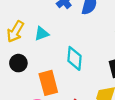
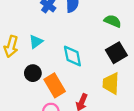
black circle: (18, 63) -> (33, 73), moved

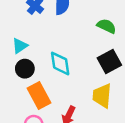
black circle: (33, 73) -> (25, 69), moved

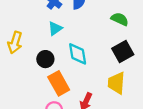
cyan triangle: (20, 46) -> (55, 28), moved

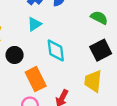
black circle: (45, 59) -> (15, 55), moved

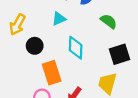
green semicircle: (99, 18) -> (109, 21), moved

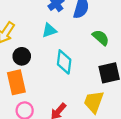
orange rectangle: (52, 73) -> (16, 82), moved

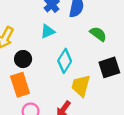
cyan diamond: (64, 62) -> (65, 61), turned 30
yellow trapezoid: (94, 102) -> (81, 86), moved

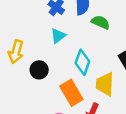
green semicircle: (98, 34) -> (101, 22), moved
orange rectangle: (20, 85) -> (71, 93), moved

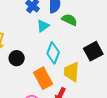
cyan triangle: (58, 36) -> (43, 26), moved

